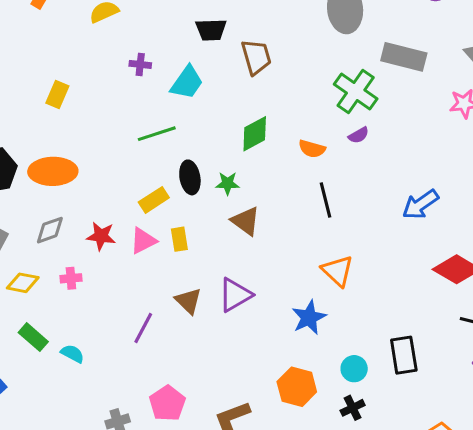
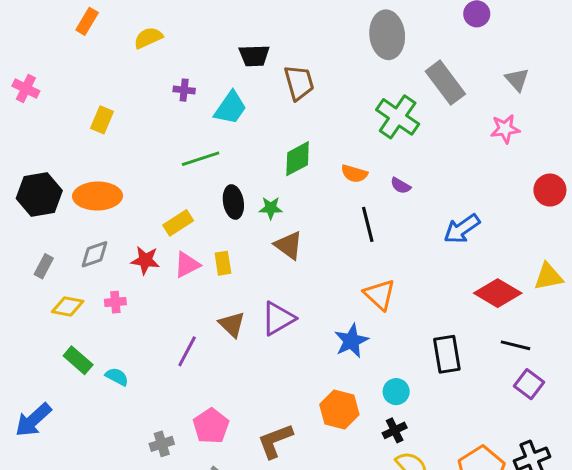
gray rectangle: (404, 57) -> (445, 83), turned 39
purple semicircle: (359, 135) -> (401, 186), moved, turned 60
yellow rectangle: (154, 200) -> (178, 223), moved
black rectangle: (404, 355) -> (447, 354), moved

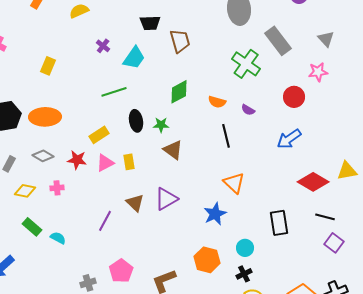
purple cross: (184, 90) -> (103, 46), turned 32
red circle: (550, 190) -> (294, 97), moved
gray diamond: (95, 254) -> (43, 156), turned 50

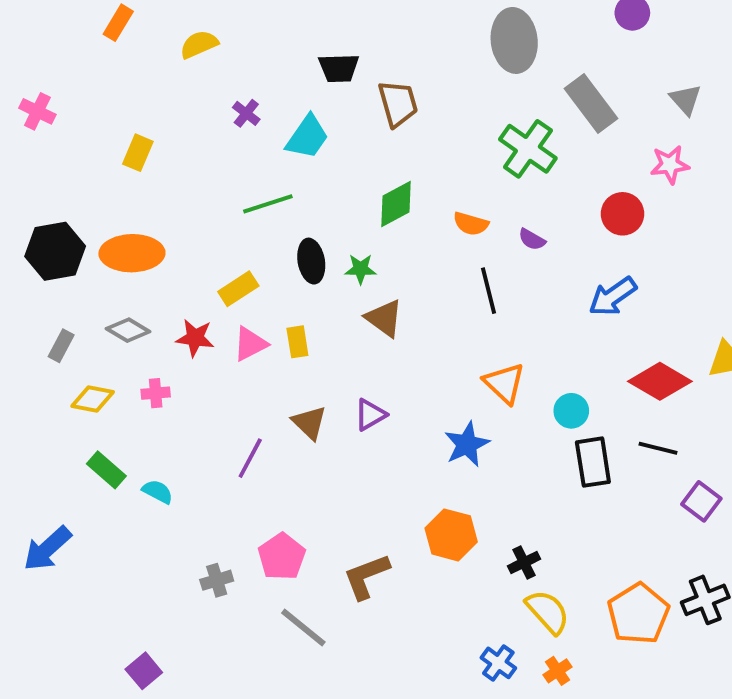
purple triangle: (166, 199) -> (370, 415), size x0.7
black line: (325, 217) -> (658, 448), moved
cyan circle: (245, 248) -> (571, 411), moved

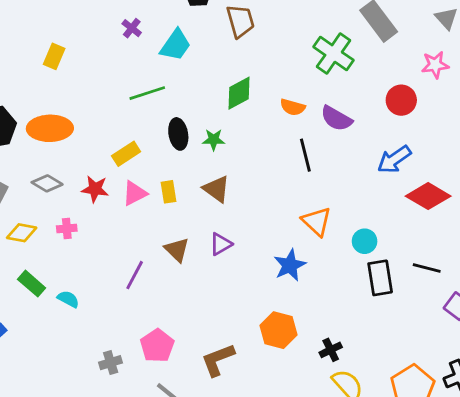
purple semicircle: (532, 239) -> (336, 118), size x1.6
brown triangle: (384, 318) -> (216, 189), moved
red diamond: (660, 381) -> (428, 196), moved

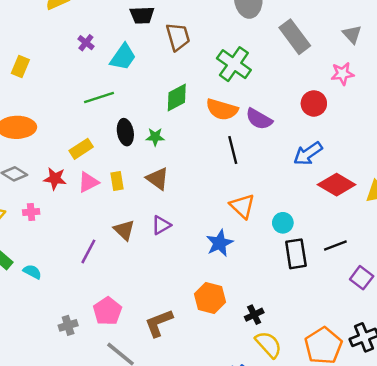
green cross: (334, 54) -> (234, 64), moved
orange semicircle: (293, 107) -> (222, 109), size x1.5
black line: (427, 268) -> (335, 245), turned -35

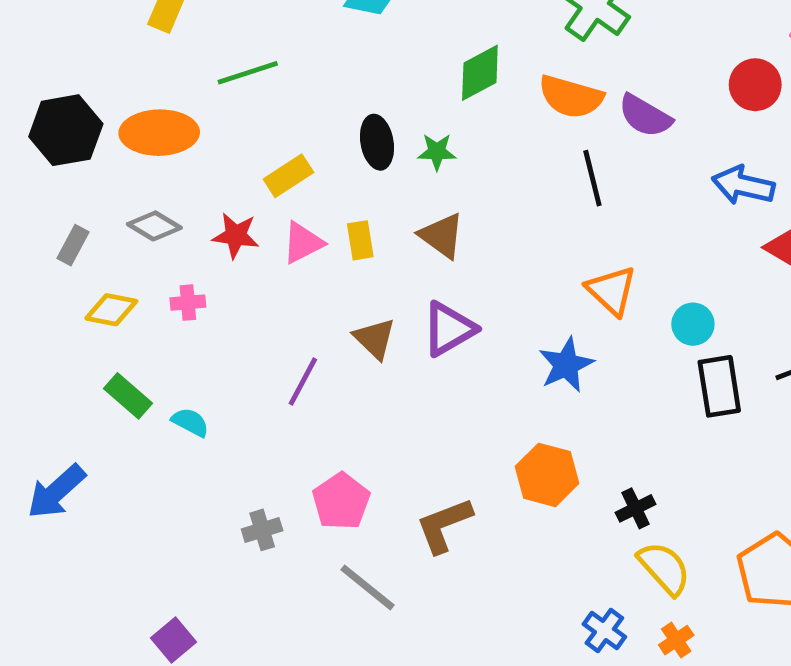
green line: (99, 98) -> (248, 73), moved
blue arrow: (308, 154) -> (743, 185), turned 48
purple triangle: (161, 225) -> (449, 329), size x1.4

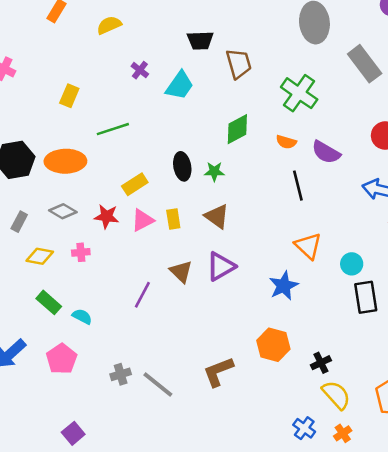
orange semicircle: (571, 97) -> (286, 142), size x0.6
pink pentagon: (341, 501) -> (62, 359), moved
gray line: (367, 587) -> (158, 385), moved

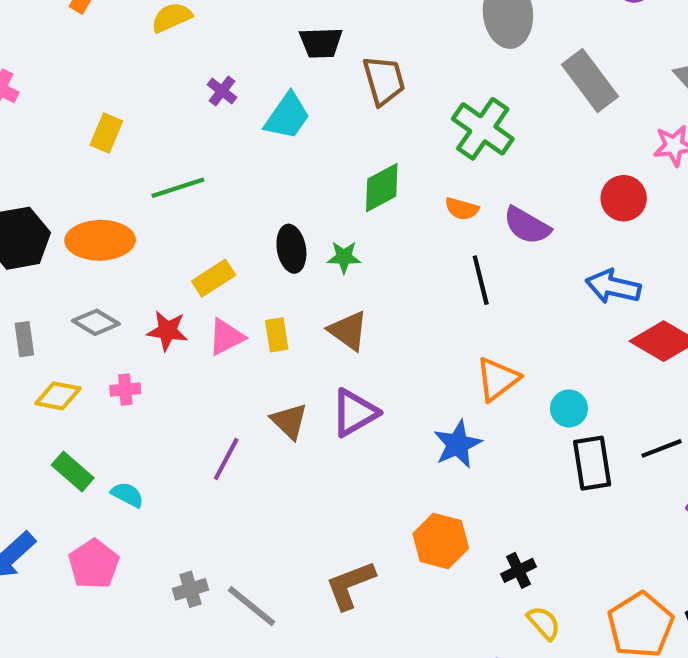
gray rectangle: (19, 222) -> (24, 339), turned -36
orange triangle: (308, 246) -> (497, 379), turned 40
yellow semicircle: (336, 395) -> (544, 623), size x0.7

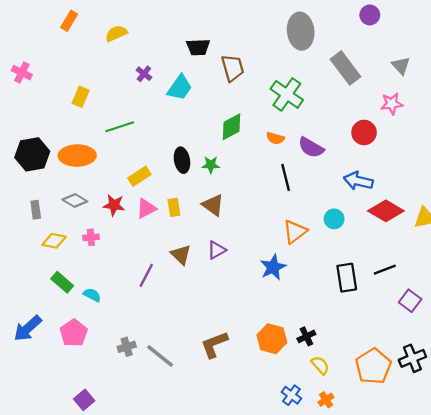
cyan circle: (569, 408) -> (334, 219), moved
purple triangle: (354, 413) -> (217, 250), size x0.7
orange hexagon: (441, 541) -> (272, 339), moved

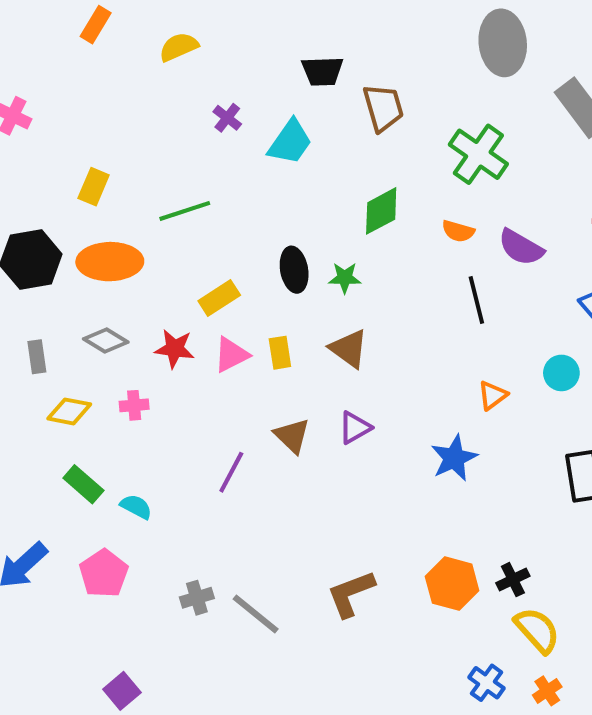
yellow rectangle: (81, 97) -> (94, 187), moved
orange triangle: (295, 232) -> (493, 395), size x0.7
yellow semicircle: (320, 365) -> (537, 630), size x1.4

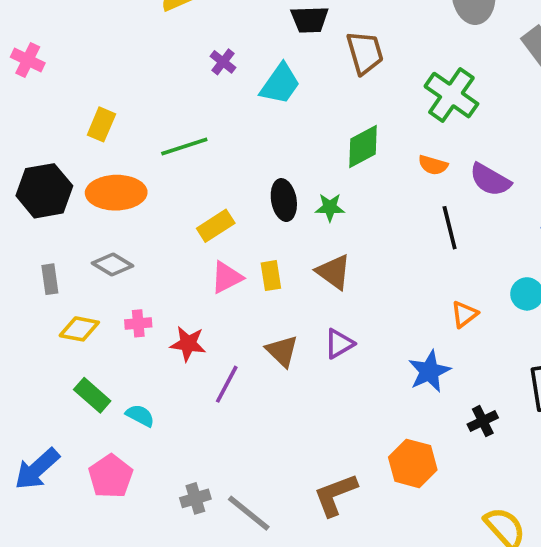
red star: (175, 349) -> (188, 344), moved
black cross: (513, 580) -> (483, 421), moved
orange hexagon: (452, 584) -> (413, 463), moved

